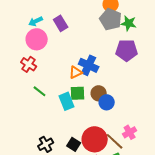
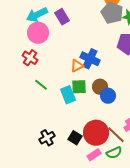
cyan arrow: (36, 21) -> (37, 15), size x1.5

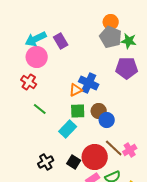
cyan rectangle: (68, 95) -> (68, 129), moved, turned 66
brown line: (116, 135) -> (114, 148), moved

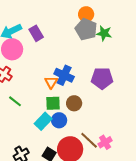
purple pentagon: (127, 68) -> (102, 78), moved
orange triangle: (76, 90) -> (51, 82), turned -32
blue circle: (107, 120) -> (59, 120), moved

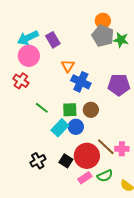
orange triangle: (51, 82) -> (68, 66), moved
green line: (15, 101) -> (42, 108), moved
pink cross: (105, 142) -> (122, 149), turned 32

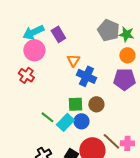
orange circle: (103, 21) -> (127, 55), moved
green line: (42, 108) -> (47, 117), moved

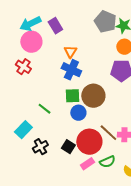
blue cross: (86, 76) -> (71, 70), moved
brown circle: (96, 104) -> (93, 96), size x1.5
cyan rectangle: (65, 122) -> (23, 130), moved

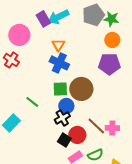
gray pentagon: (105, 22) -> (93, 15), turned 30
cyan arrow: (30, 24) -> (58, 17), moved
red circle: (89, 142) -> (77, 135), size x0.7
black cross: (40, 147) -> (62, 118), moved
black square: (68, 147) -> (64, 140), moved

